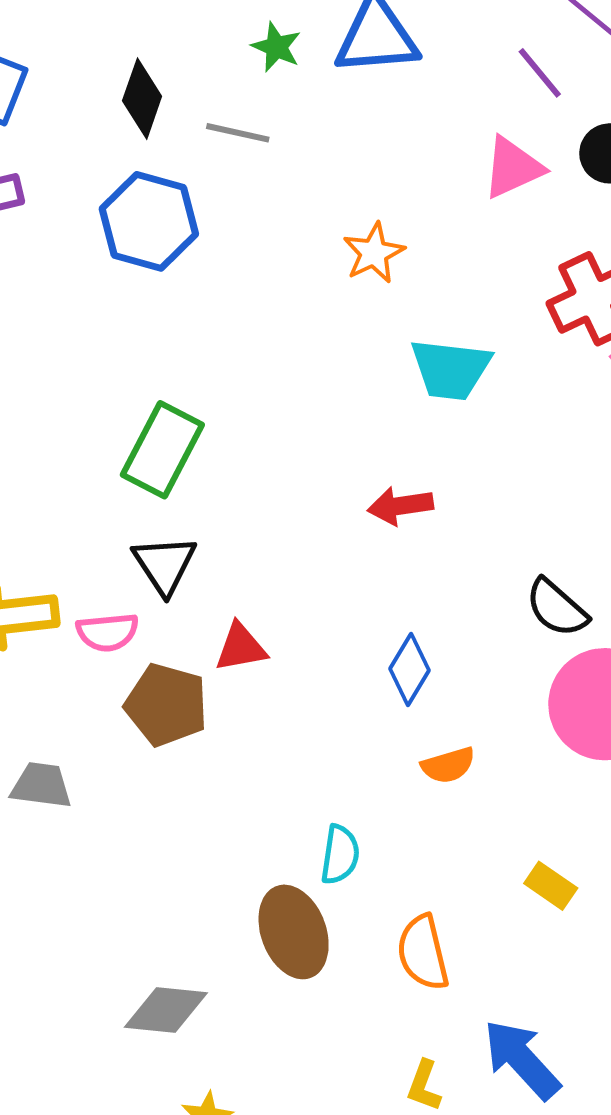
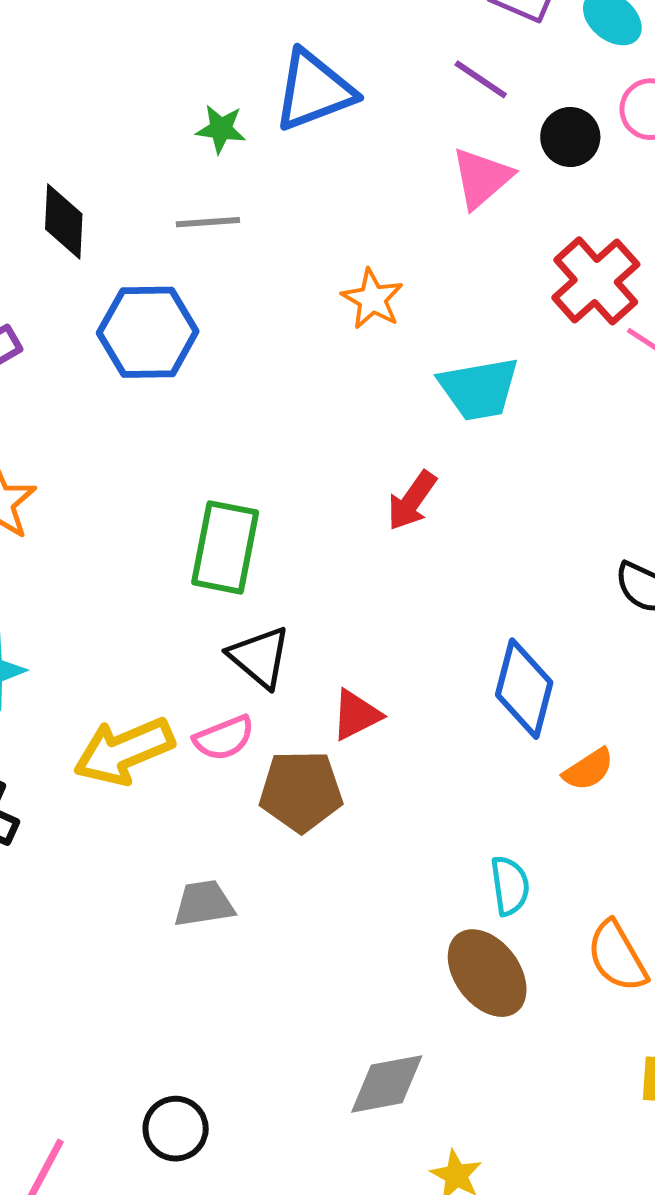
black diamond: (142, 99) -> (64, 221), moved
red arrow: (400, 506) -> (412, 501), moved, turned -30
blue diamond: (409, 670) -> (524, 689), size x1.4

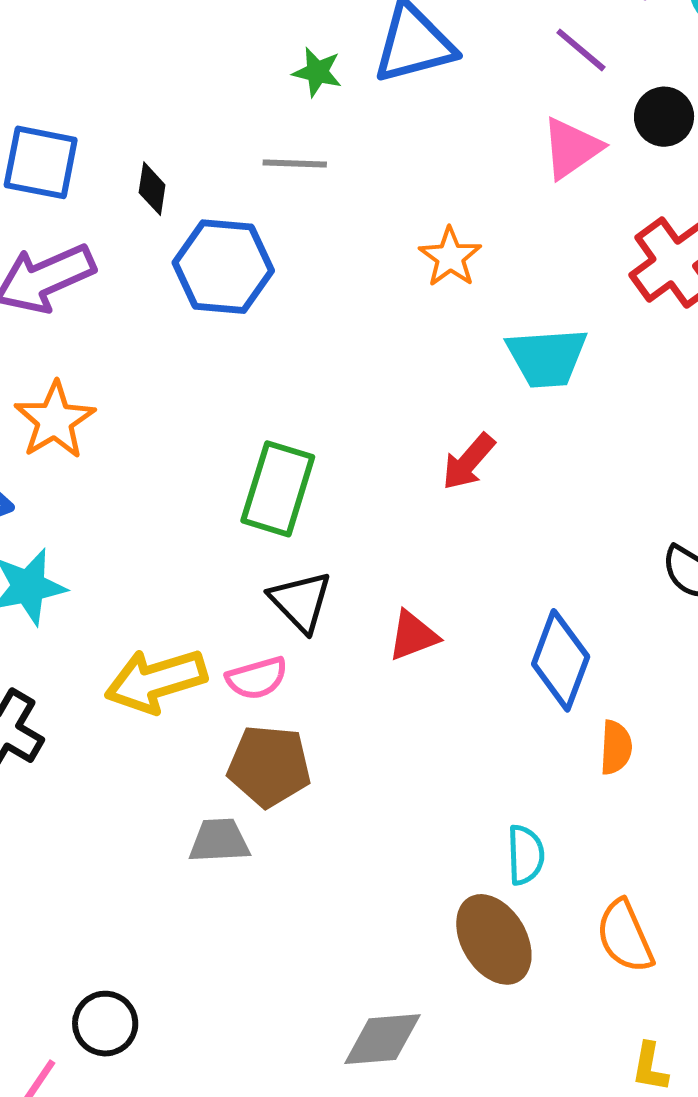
black diamond: (64, 221) -> (152, 189), moved, size x0.7
red triangle: (356, 715) -> (413, 636), moved
orange semicircle: (588, 769) -> (616, 747), turned -60
brown pentagon: (301, 791) -> (269, 766), moved
black circle: (176, 1129) -> (105, 1024), moved

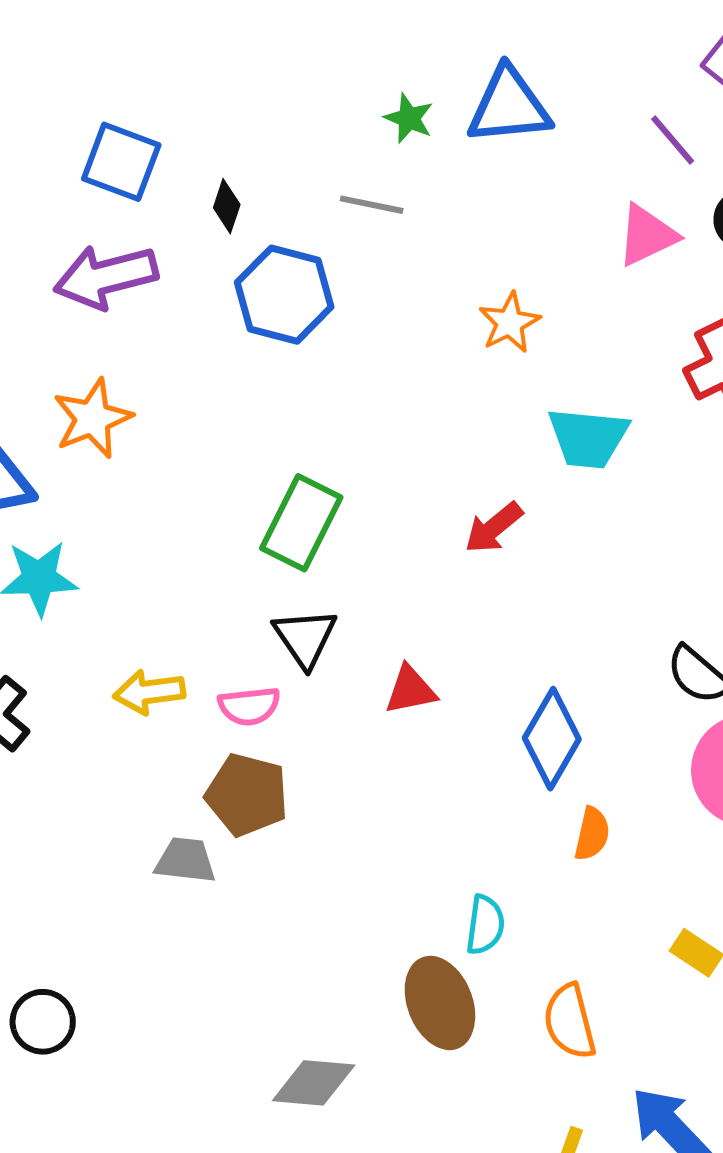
yellow arrow: (156, 681) -> (149, 692), size x0.7

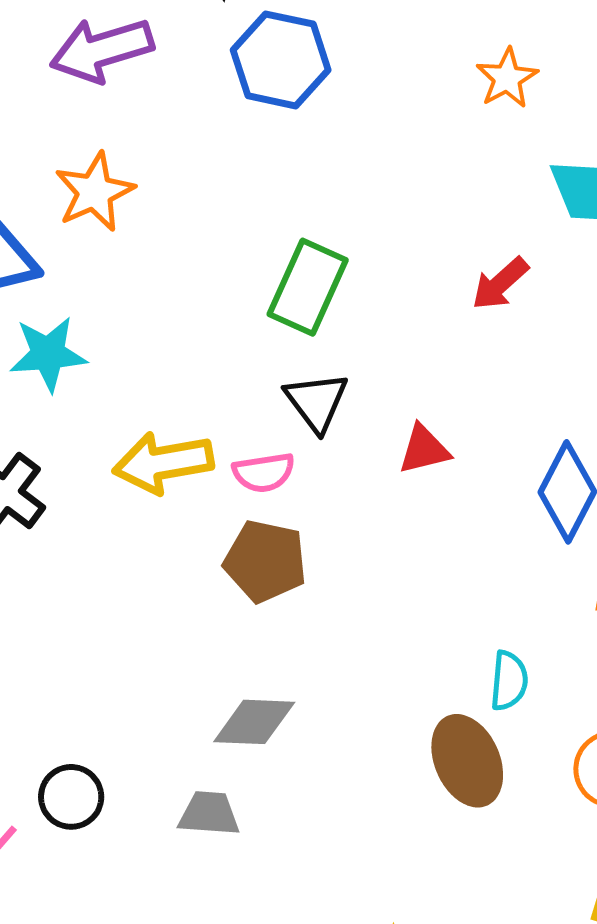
yellow arrow: (149, 692) -> (163, 463), size x1.4
gray trapezoid: (185, 860) -> (209, 814), moved
gray diamond: (314, 1083) -> (254, 722), moved

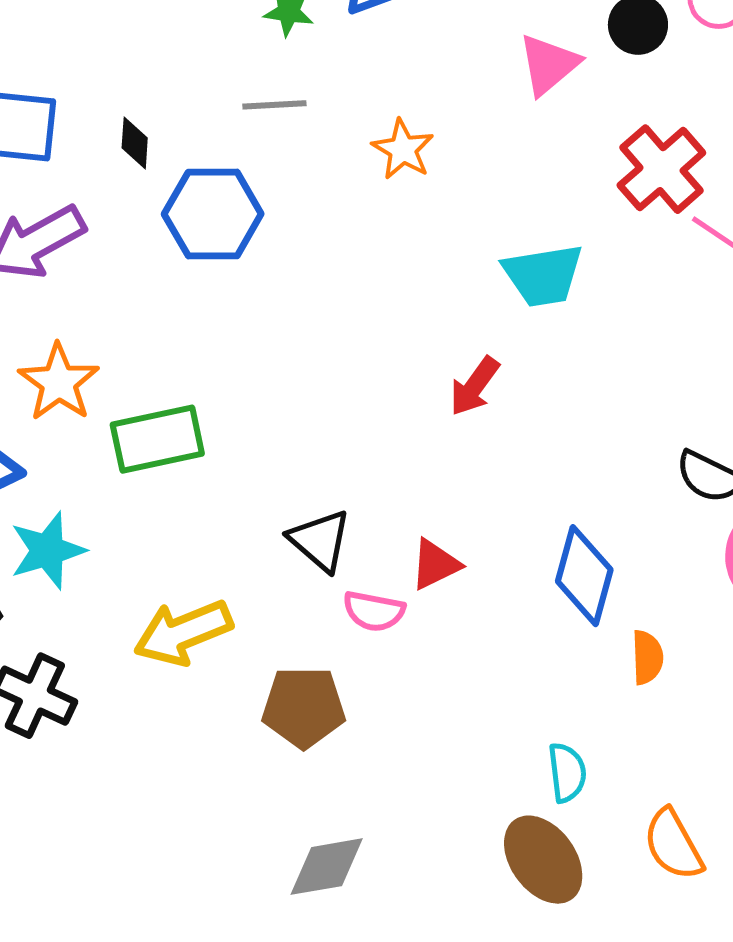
orange star: (507, 78) -> (403, 149), moved
green rectangle: (308, 287) -> (157, 439), moved, turned 66
pink semicircle: (264, 473) -> (374, 611), moved, turned 32

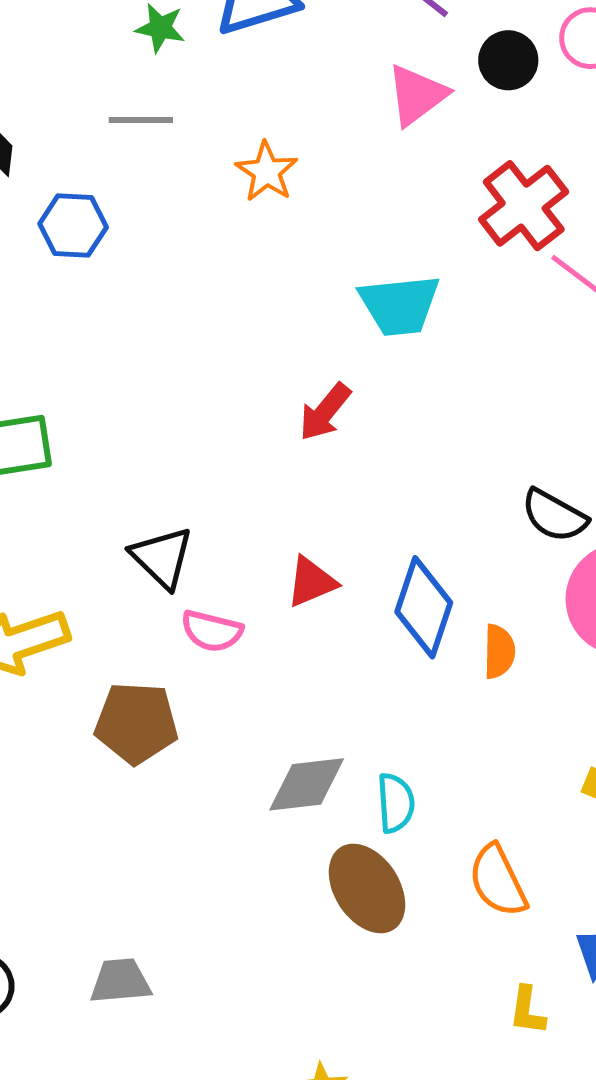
blue hexagon: (213, 214) -> (73, 226), size x0.7
red triangle: (435, 564) -> (311, 582), moved
orange semicircle: (647, 657) -> (499, 651), moved
gray diamond: (327, 867) -> (307, 784), moved

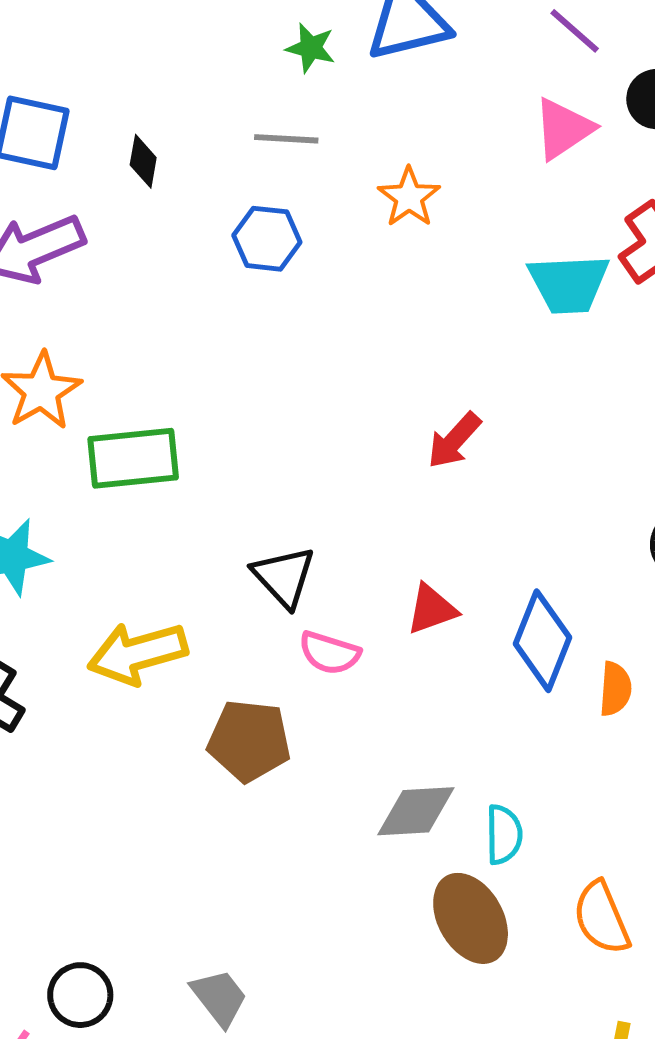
blue hexagon: (73, 226) -> (267, 239), moved
cyan trapezoid: (400, 305) -> (569, 284), moved
gray trapezoid: (120, 981) -> (219, 998), turned 54

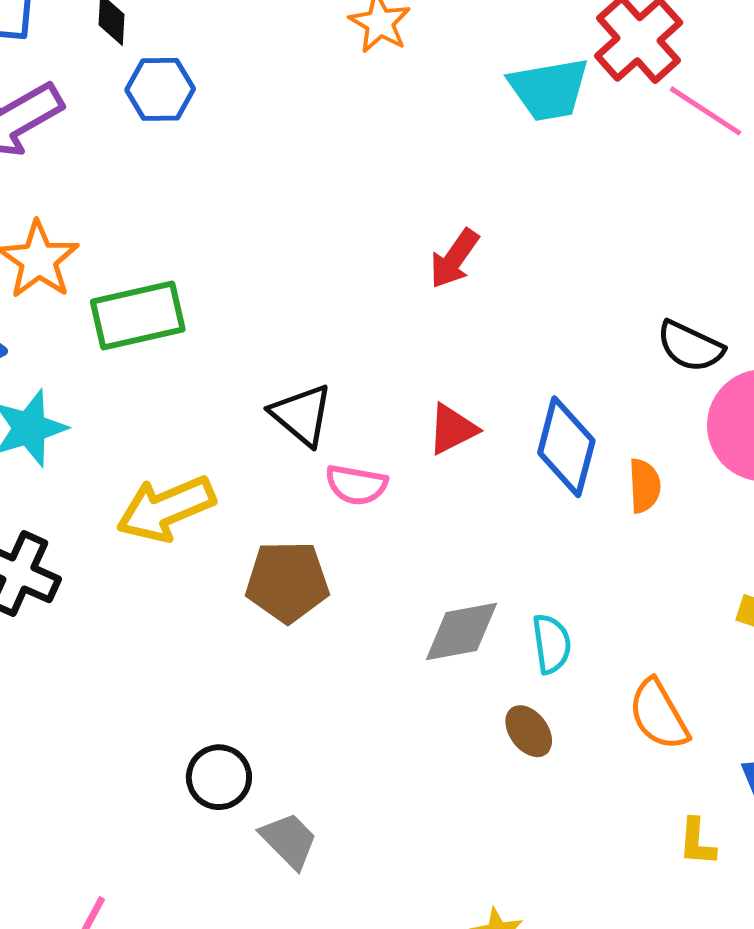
blue hexagon: (267, 239) -> (160, 89), moved
brown ellipse: (471, 918) -> (529, 731), size x0.6
black circle: (80, 995) -> (219, 777), moved

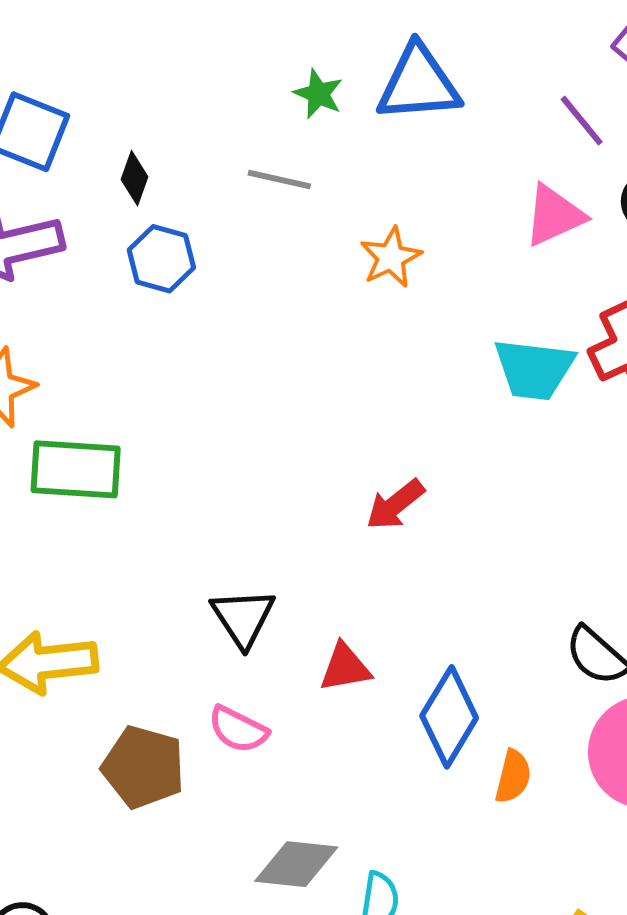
black triangle: (302, 415) -> (243, 618), moved
pink semicircle: (356, 485) -> (238, 729), moved

